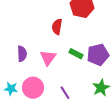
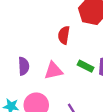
pink triangle: (48, 58) -> (53, 71), turned 42

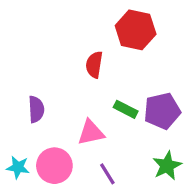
pink triangle: (53, 71) -> (91, 133), moved

